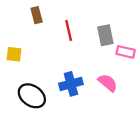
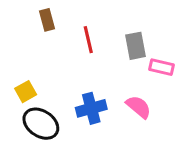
yellow square: (14, 54) -> (26, 92), moved, turned -35

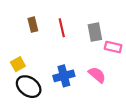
brown rectangle: (47, 20) -> (33, 25), moved

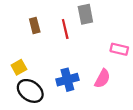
gray rectangle: (95, 32) -> (85, 14), moved
pink semicircle: (97, 75) -> (102, 79), turned 78

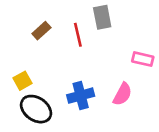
brown rectangle: (35, 26) -> (41, 31), turned 63

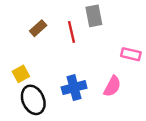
black ellipse: (36, 109) -> (33, 100), turned 32

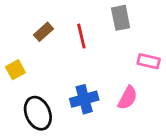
gray rectangle: (94, 16) -> (121, 18), moved
yellow square: (21, 74) -> (15, 70), moved

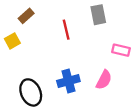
brown rectangle: (43, 32) -> (26, 16), moved
yellow square: (15, 70) -> (12, 41), moved

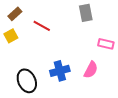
brown rectangle: (26, 16) -> (15, 14), moved
red line: (66, 30) -> (42, 26), moved, turned -48

